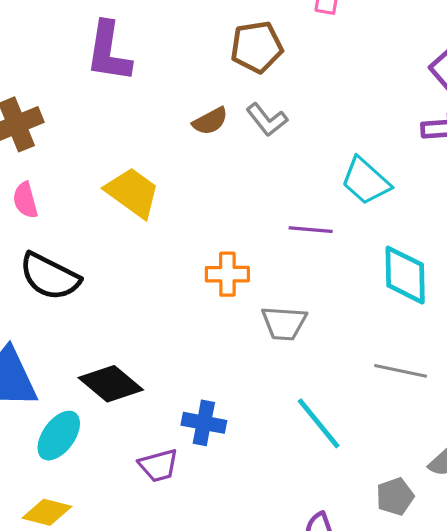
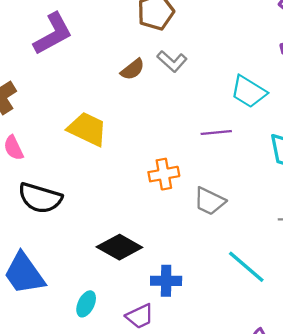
purple L-shape: (109, 52) -> (53, 34), turned -117
gray trapezoid: (284, 323) -> (210, 201), turned 32
black diamond: (111, 384) -> (119, 247), moved
cyan ellipse: (59, 436) -> (86, 304), moved, size x0.7

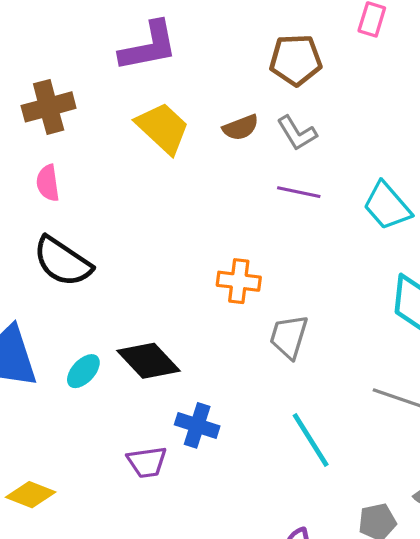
yellow trapezoid: (87, 129) -> (163, 128), moved
purple line: (216, 133) -> (299, 192), moved
gray trapezoid: (210, 201) -> (289, 337), turned 64
cyan ellipse: (86, 304) -> (83, 371), moved

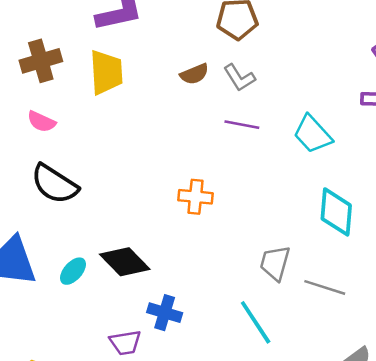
yellow trapezoid: (163, 128) -> (106, 72), moved, turned 45
pink semicircle: (48, 183) -> (41, 122), turned -56
gray trapezoid: (289, 337) -> (275, 263), moved

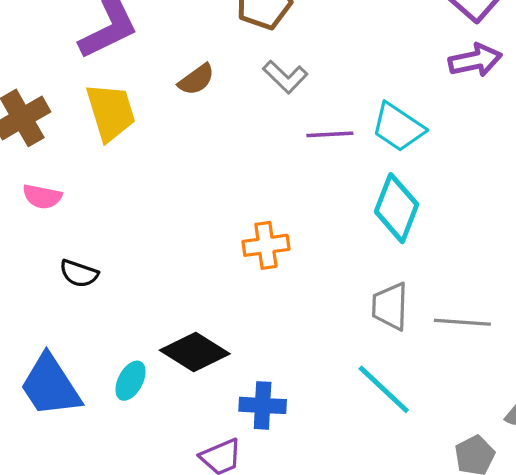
brown semicircle: (194, 74) -> (196, 79), moved
purple line: (242, 125) -> (330, 134), moved
black semicircle: (54, 184) -> (79, 273), size x0.6
cyan diamond: (336, 212) -> (397, 208), moved, turned 30

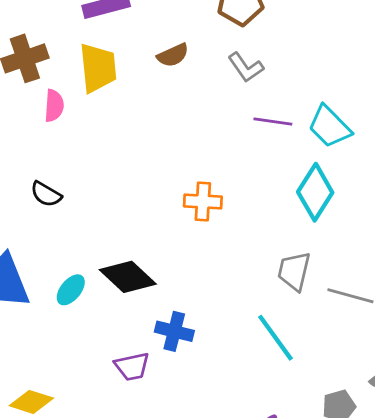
pink semicircle: (42, 197) -> (54, 106), moved, turned -108

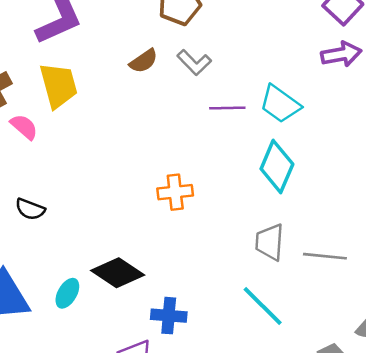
brown semicircle: (173, 55) -> (144, 61), moved
pink semicircle: (54, 106) -> (24, 127), turned -44

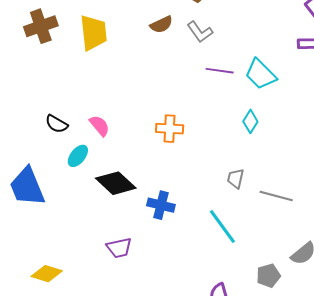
pink semicircle: (24, 127) -> (100, 126), moved
cyan diamond: (277, 166) -> (250, 121), size x0.6
gray trapezoid: (270, 242) -> (236, 178), size x0.7
cyan ellipse: (67, 293) -> (78, 156), moved
blue cross: (169, 316) -> (161, 205), moved

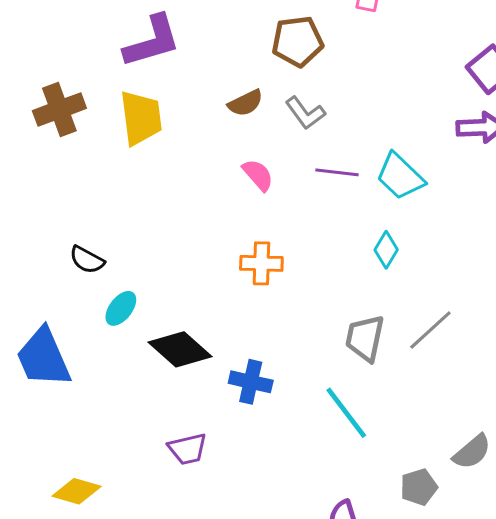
pink semicircle: (100, 126) -> (258, 175), moved
gray trapezoid: (236, 178) -> (365, 338), size x1.5
gray line: (276, 196) -> (430, 330), moved, turned -56

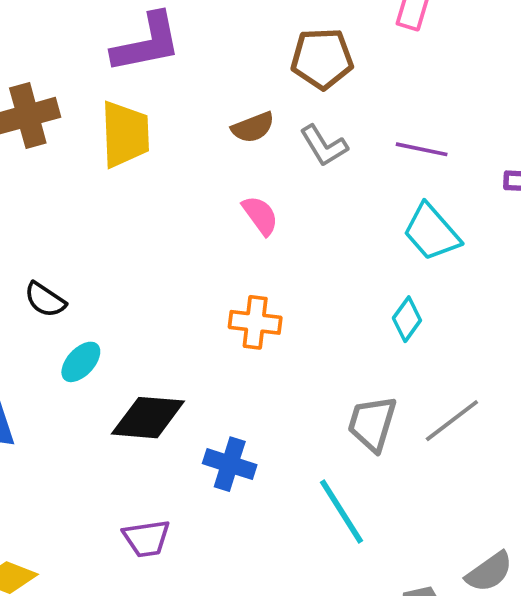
purple line: (337, 172) -> (422, 149), moved
black diamond: (180, 349) -> (148, 418), turned -42

